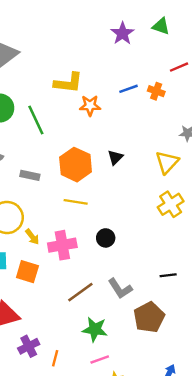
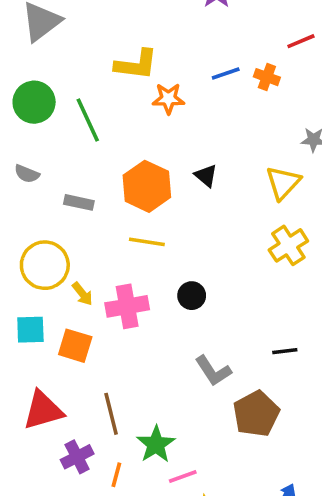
black triangle: (115, 157) -> (206, 176), turned -35
brown line: (80, 292) -> (111, 414), moved, turned -68
green star: (95, 329) -> (156, 444), moved, turned 30

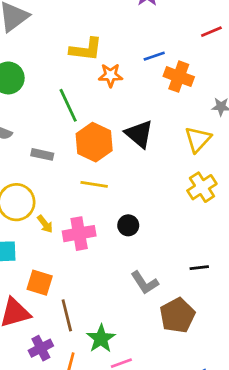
orange cross: (267, 77) -> (179, 77), moved, size x1.5
green line: (88, 120) -> (68, 105), moved
black triangle: (206, 176) -> (139, 134), size x1.6
orange square: (75, 346) -> (40, 283), moved

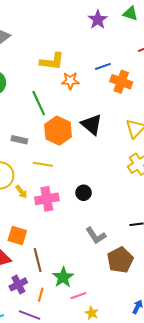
yellow line: (94, 184) -> (43, 164), moved

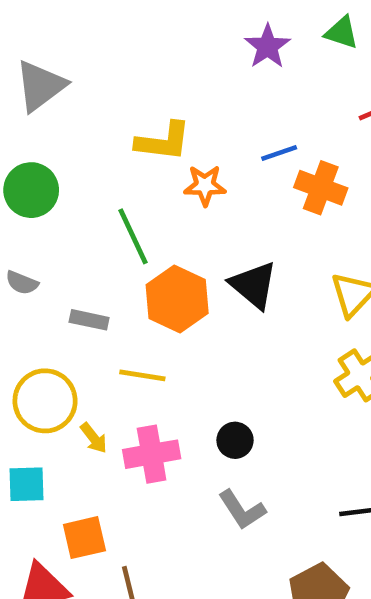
orange square: (17, 236) -> (84, 538), turned -30
gray L-shape: (96, 236) -> (242, 510), moved

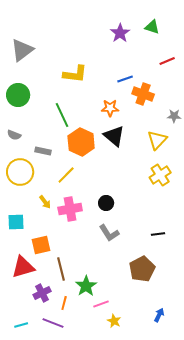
orange star: (205, 185) -> (110, 108), moved
yellow line: (142, 375) -> (66, 175), turned -54
yellow circle: (45, 401) -> (20, 172), moved

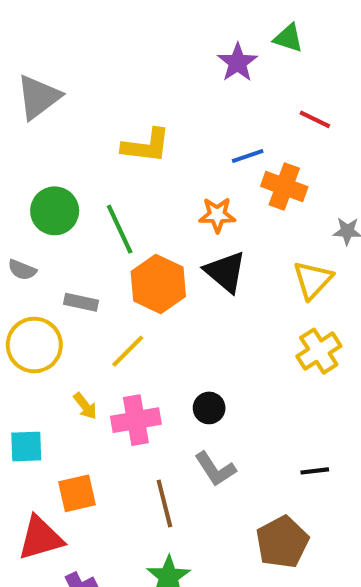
green triangle: (152, 27) -> (288, 38), moved
red line: (167, 61) -> (315, 119), moved, turned 49
green circle: (18, 95) -> (55, 211), moved
brown line: (61, 269) -> (164, 504), moved

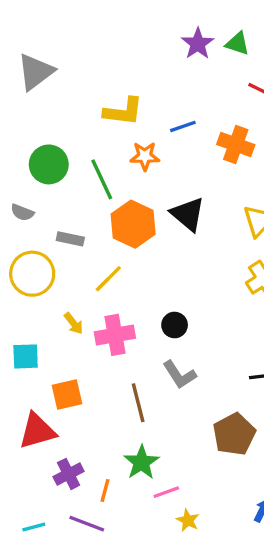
green triangle: (288, 38) -> (237, 44), moved
blue line: (248, 156) -> (183, 126), moved
orange star: (217, 215) -> (145, 156), moved

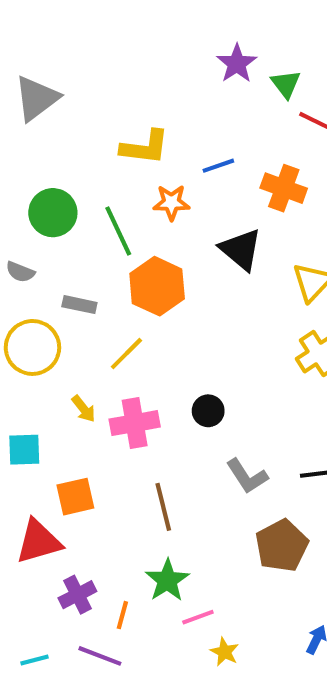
green triangle: (237, 44) -> (286, 84), moved, turned 35
black triangle: (188, 214) -> (241, 249), moved
gray L-shape: (180, 375) -> (247, 476), moved

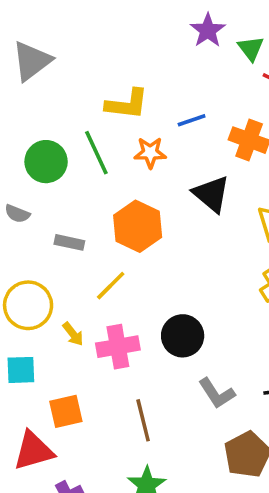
green line: (118, 231) -> (96, 153), moved
yellow circle: (32, 347) -> (28, 305), moved
black circle: (208, 411) -> (183, 336), size x1.5

